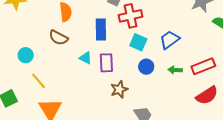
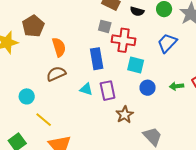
red cross: (131, 16) -> (124, 40), turned 30
brown semicircle: (58, 38) -> (56, 74), turned 138
blue trapezoid: (169, 40) -> (167, 43), moved

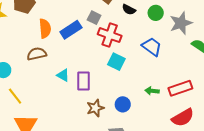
blue trapezoid: (167, 43) -> (152, 47), turned 70
blue rectangle: (97, 59) -> (71, 30), moved, turned 55
blue circle: (148, 88) -> (123, 104), moved

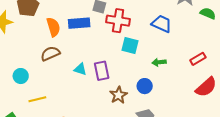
blue rectangle: (71, 30) -> (79, 23), turned 40
red rectangle: (180, 88) -> (198, 59), size x0.7
green arrow: (152, 91) -> (159, 62), moved
yellow line: (15, 96) -> (37, 99), turned -54

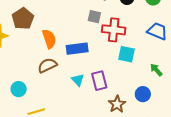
blue rectangle: (79, 23) -> (77, 49), moved
green arrow: (159, 62) -> (156, 70), turned 56
cyan triangle: (80, 69) -> (78, 80), turned 32

